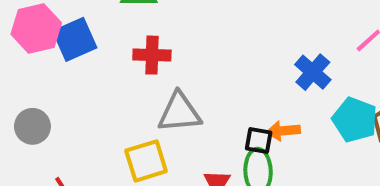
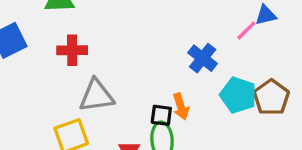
orange arrow: (283, 131) -> (181, 107), turned -100

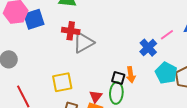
pink line: (246, 31) -> (167, 35), moved
gray triangle: (96, 96) -> (83, 43), moved, turned -30

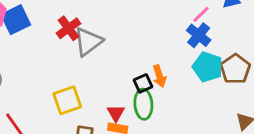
red cross: (71, 31) -> (68, 28), turned -36
blue cross: (148, 48) -> (199, 35), moved
black square: (118, 78) -> (143, 83), turned -32

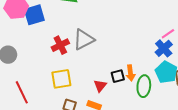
red cross: (68, 28) -> (60, 45), moved
green ellipse: (143, 104) -> (144, 86), moved
red triangle: (116, 113) -> (100, 86), moved

